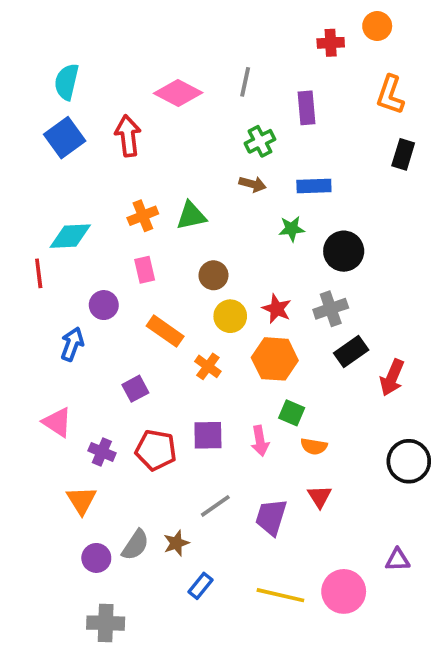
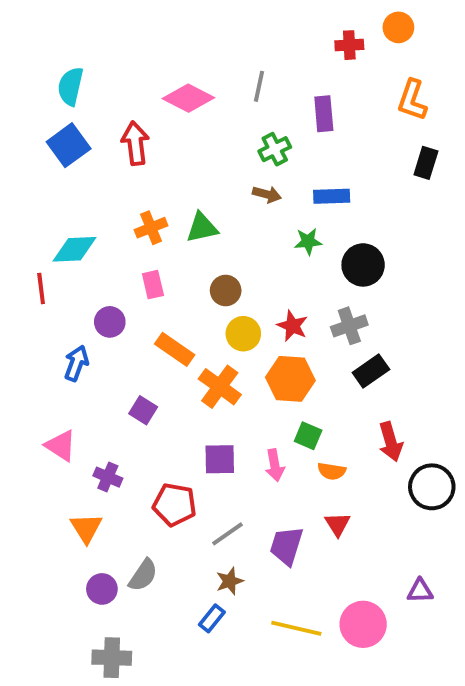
orange cross: (208, 366) -> (220, 387), size x1.5
red arrow: (392, 378) -> (391, 442), moved, turned -39
purple square: (135, 389) -> (143, 410), turned -30
red pentagon: (156, 450) -> (175, 505), moved
brown star: (176, 543) -> (230, 581), moved

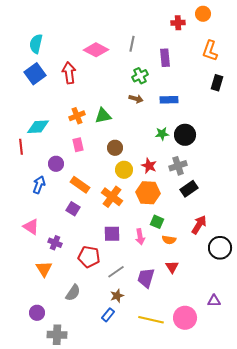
green star: (308, 241) -> (162, 134), moved
orange rectangle: (175, 349) -> (80, 185), moved
red arrow: (391, 442) -> (199, 225), turned -132
purple circle: (102, 589) -> (37, 313), moved

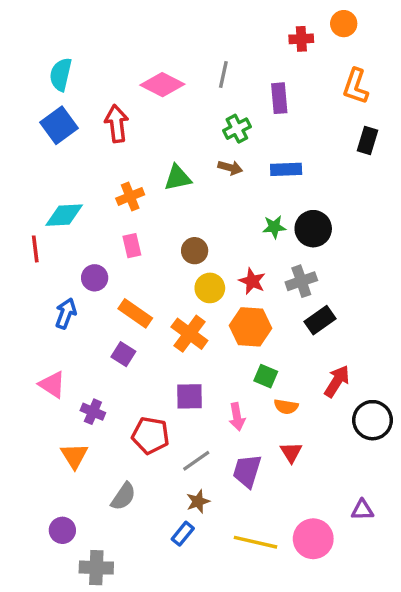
green triangle: (103, 116) -> (178, 178), moved
pink arrow: (140, 237) -> (237, 417), moved

